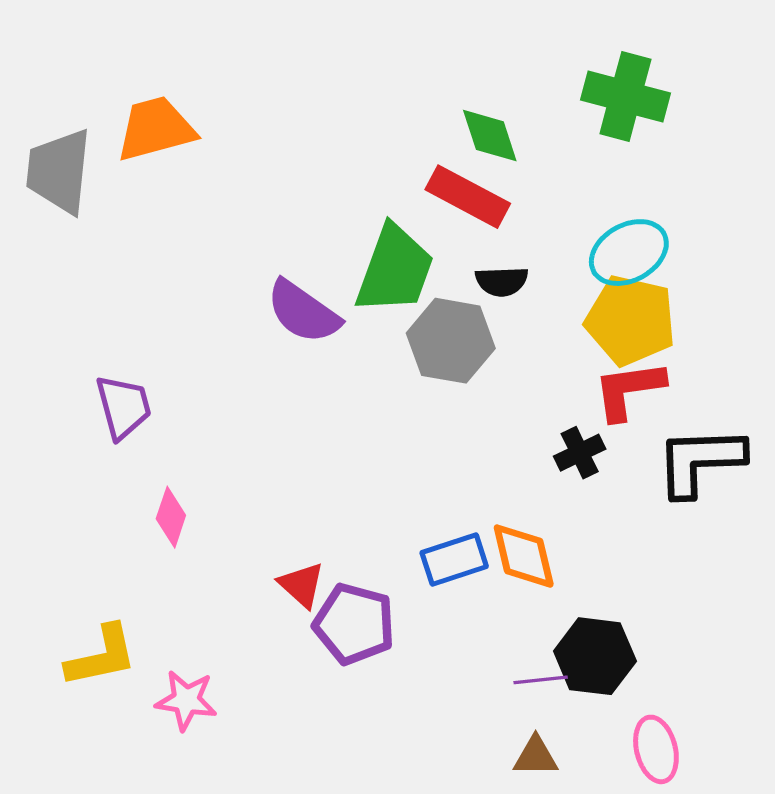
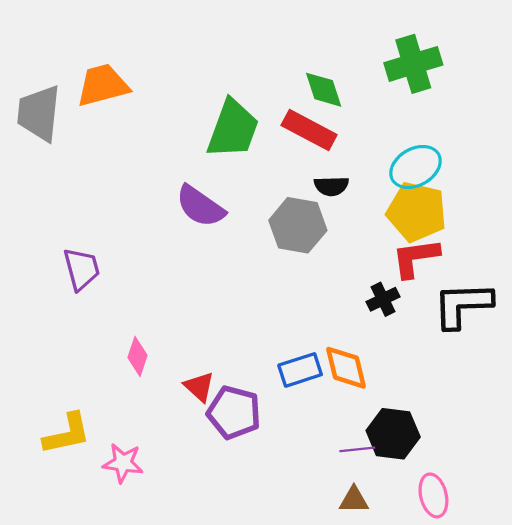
green cross: (625, 97) -> (413, 64), turned -32
green trapezoid: (395, 269) -> (233, 129), moved
pink diamond: (171, 517) -> (138, 356), moved

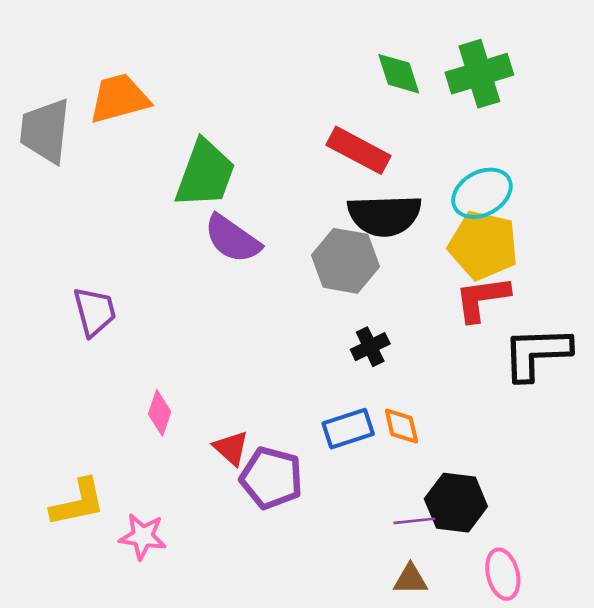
green diamond: (324, 90) -> (399, 74), moved
green trapezoid: (233, 129) -> (205, 174), moved
black semicircle: (331, 186) -> (384, 215), size x1.8
black cross: (383, 299) -> (370, 347), moved
orange diamond: (346, 368) -> (401, 426), size x0.7

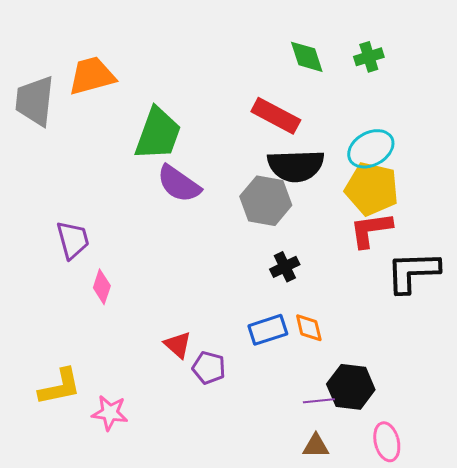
green cross: (479, 74) -> (369, 57), size x0.6
pink diamond: (160, 413) -> (102, 287), moved
purple pentagon: (271, 478) -> (209, 368), size x0.7

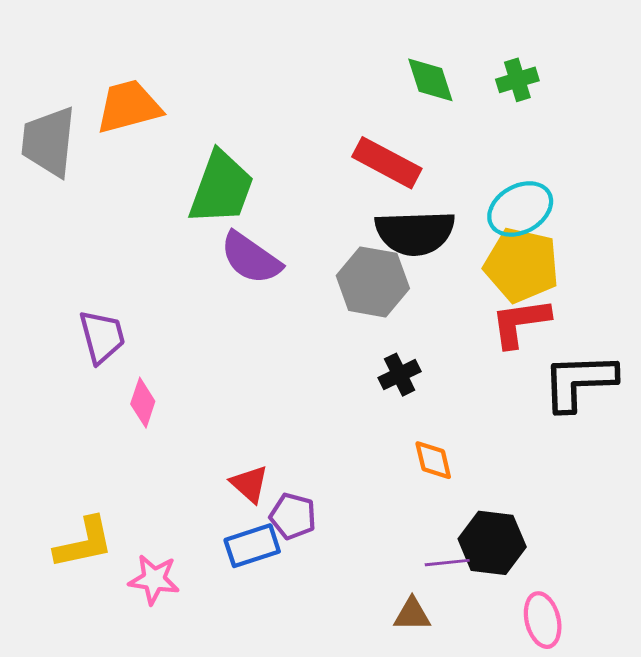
blue rectangle: (268, 330) -> (252, 546), moved
brown triangle: (316, 446) -> (412, 614), moved

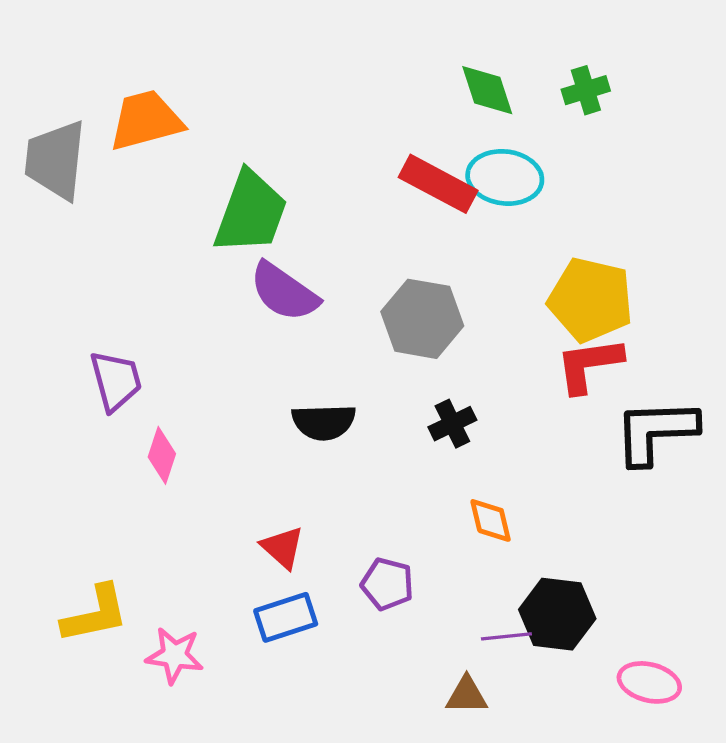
cyan ellipse: (520, 209) -> (505, 177), moved, turned 36
black semicircle: (415, 233) -> (324, 422), moved, size x0.7
purple pentagon: (293, 516) -> (387, 584), moved
pink ellipse: (543, 620) -> (649, 682), moved, turned -62

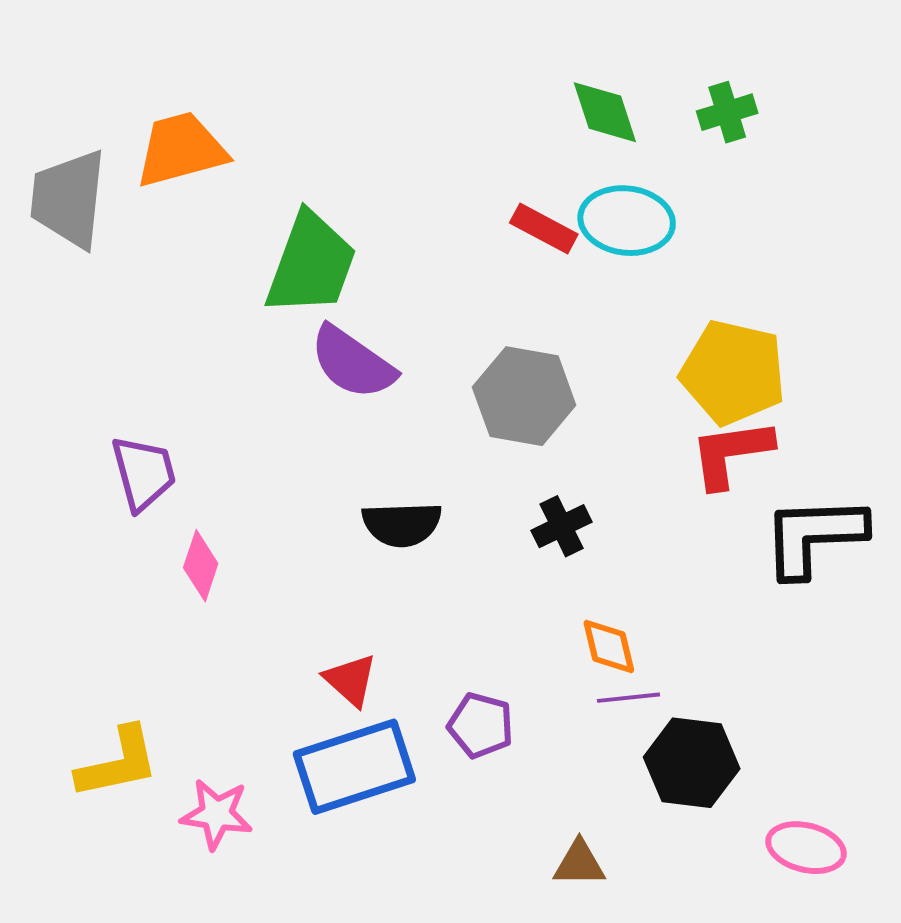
red rectangle: (438, 184) -> (544, 228), size x0.7
blue rectangle: (286, 617) -> (354, 767), size x1.5
purple line: (506, 636) -> (629, 698), moved

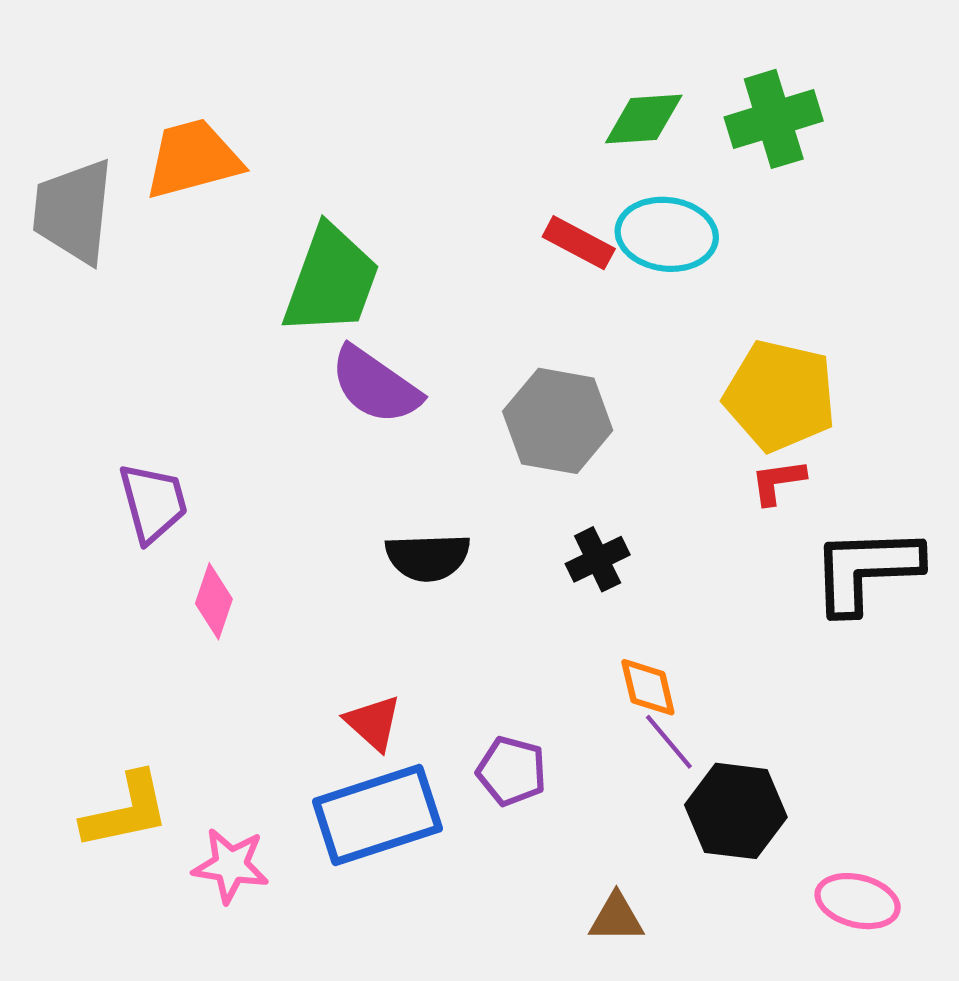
green diamond: (605, 112) -> (644, 119), turned -76
green cross: (727, 112) -> (774, 119), size x1.5
red L-shape: (731, 453) -> (778, 482), size x0.6
purple line: (629, 698) -> (669, 742), turned 56

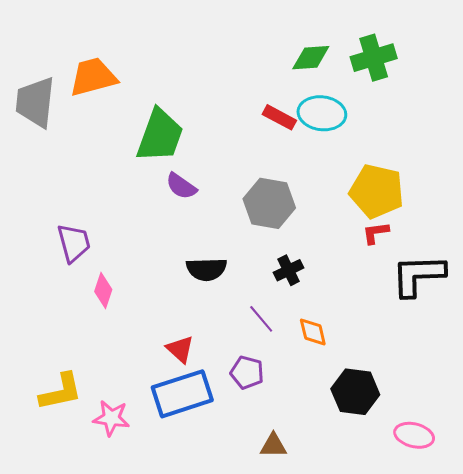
purple semicircle: (375, 385) -> (181, 186), size x0.7
purple line: (669, 742) -> (261, 319), moved
brown triangle: (616, 918) -> (273, 445), moved

